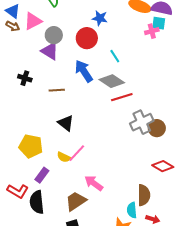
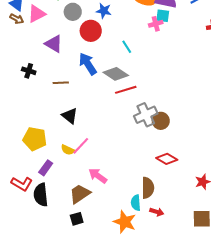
gray circle: (54, 35) -> (73, 12), moved
cyan line: (115, 56) -> (127, 47), moved

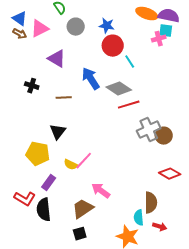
red circle: (91, 31) -> (113, 46), moved
black triangle: (70, 116) -> (58, 132), moved, turned 30

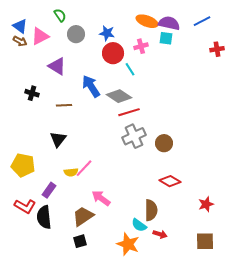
pink cross: (159, 39) -> (141, 46), moved
gray cross: (149, 130) -> (134, 136), moved
yellow pentagon: (38, 154) -> (23, 165), moved
yellow semicircle: (71, 165) -> (71, 172), turned -32
cyan semicircle: (139, 218) -> (139, 225), turned -49

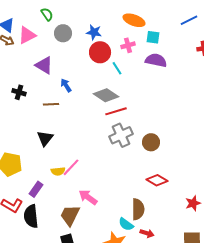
purple semicircle: (169, 23) -> (156, 60), moved
blue arrow: (91, 86) -> (66, 85), moved, size x0.6
brown trapezoid: (83, 216) -> (70, 215), turned -30

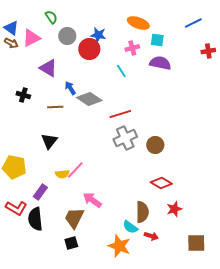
red circle: (100, 52) -> (89, 49), moved
gray diamond: (106, 95) -> (89, 99), moved
red star: (193, 203) -> (174, 209), moved

